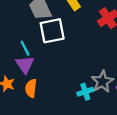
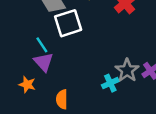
orange semicircle: (31, 88) -> (62, 99), moved

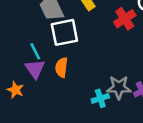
gray star: (127, 70) -> (119, 87), turned 30
orange semicircle: (62, 99) -> (61, 67), moved

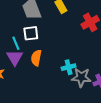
white square: (64, 32) -> (31, 33), moved, size x0.7
cyan cross: (100, 98) -> (69, 67), moved

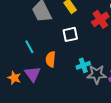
white square: (31, 33) -> (70, 34), moved
purple triangle: (15, 57) -> (33, 74), moved

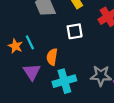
cyan cross: (83, 65) -> (64, 81), moved, size x1.5
orange star: (14, 78) -> (15, 46), moved

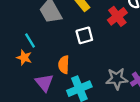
cyan line: (30, 42) -> (30, 41), moved

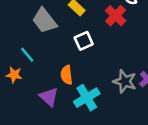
orange star: (24, 57) -> (14, 75), moved
gray star: (117, 79) -> (125, 81), turned 30

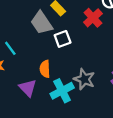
gray trapezoid: (44, 21) -> (42, 23), moved
gray star: (125, 81) -> (84, 79), moved

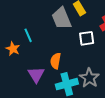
white square: (63, 39) -> (87, 38), moved

